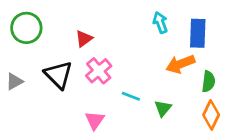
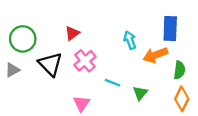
cyan arrow: (160, 23) -> (130, 40), moved
green circle: (26, 28) -> (23, 39), moved

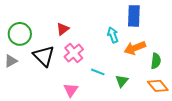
blue rectangle: (170, 29) -> (134, 16), moved
orange diamond: (182, 99) -> (158, 86), turned -65

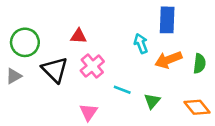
red triangle: (63, 29) -> (79, 36), turned 40
green semicircle: (156, 61) -> (200, 64), moved

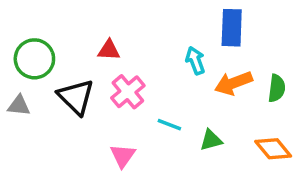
gray triangle: (14, 76) -> (19, 106), turned 35
green triangle: (152, 101) -> (211, 140), turned 35

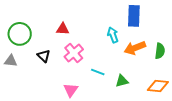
black triangle: (76, 97) -> (44, 56), size x0.6
orange diamond: (273, 149) -> (158, 86), turned -45

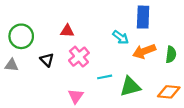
cyan arrow: (113, 35) -> (121, 37), turned 147
cyan line: (98, 72) -> (105, 77), turned -32
green triangle: (122, 81) -> (130, 87), size x1.5

